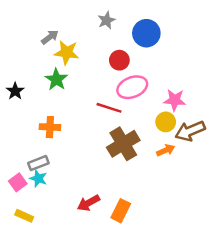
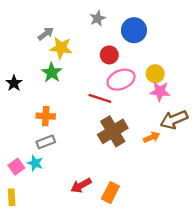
yellow circle: (166, 122) -> (155, 74), moved
gray rectangle: (38, 163) -> (46, 142), moved
yellow rectangle: (24, 216) -> (12, 197), moved, turned 63

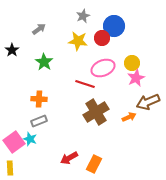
yellow star: (61, 48) -> (78, 41), moved
red circle: (109, 55) -> (102, 38), moved
black star: (14, 83) -> (12, 50), moved
pink star: (160, 91) -> (136, 78), turned -30
pink square: (16, 167) -> (14, 142), size x1.5

